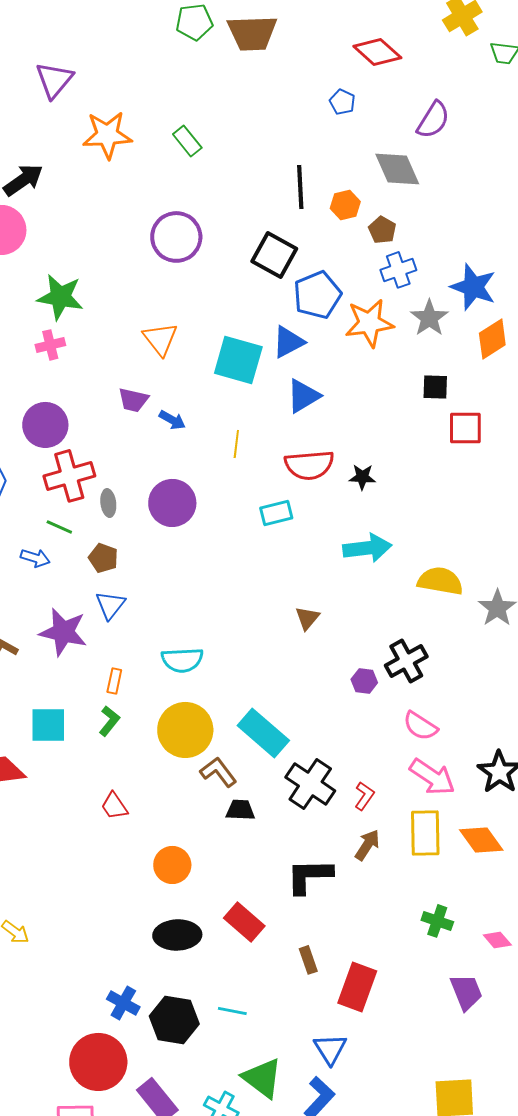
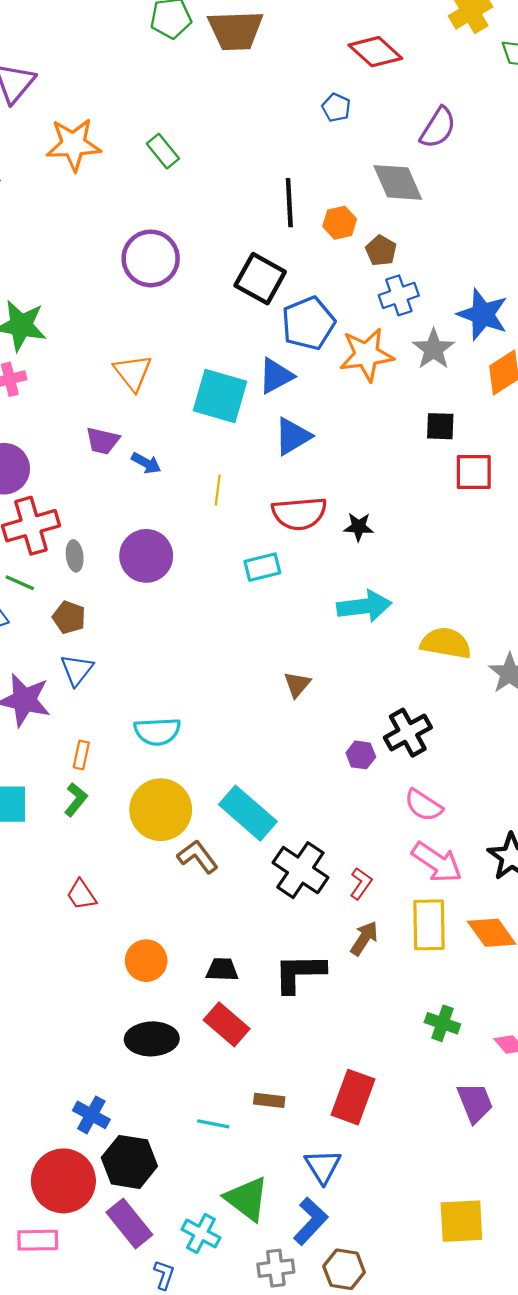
black trapezoid: (240, 810) -> (222, 970), moved
brown rectangle: (308, 960) -> (269, 1100), moved, turned -64
black hexagon: (174, 1020) -> (129, 1162), moved

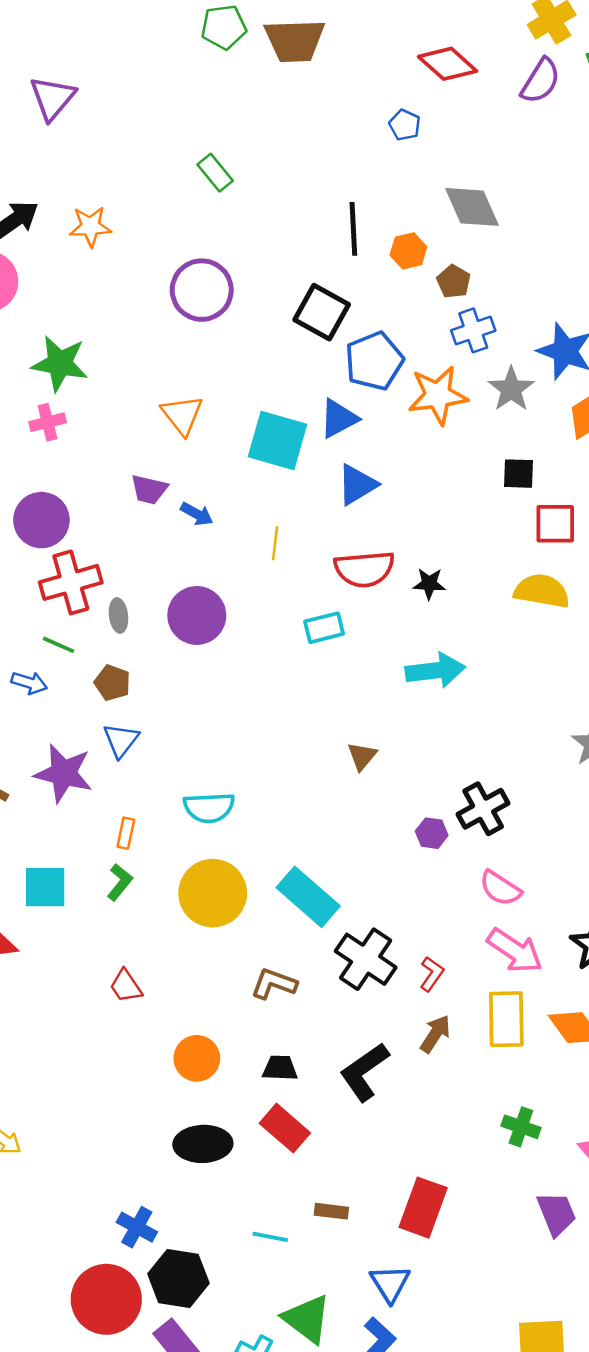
purple semicircle: (438, 128) -> (541, 81), moved
orange star: (73, 144) -> (90, 226), moved, size x0.7
yellow semicircle: (446, 643) -> (542, 591), moved
brown L-shape: (198, 857) -> (274, 984), moved, turned -33
black L-shape: (299, 973) -> (364, 1072), turned -34

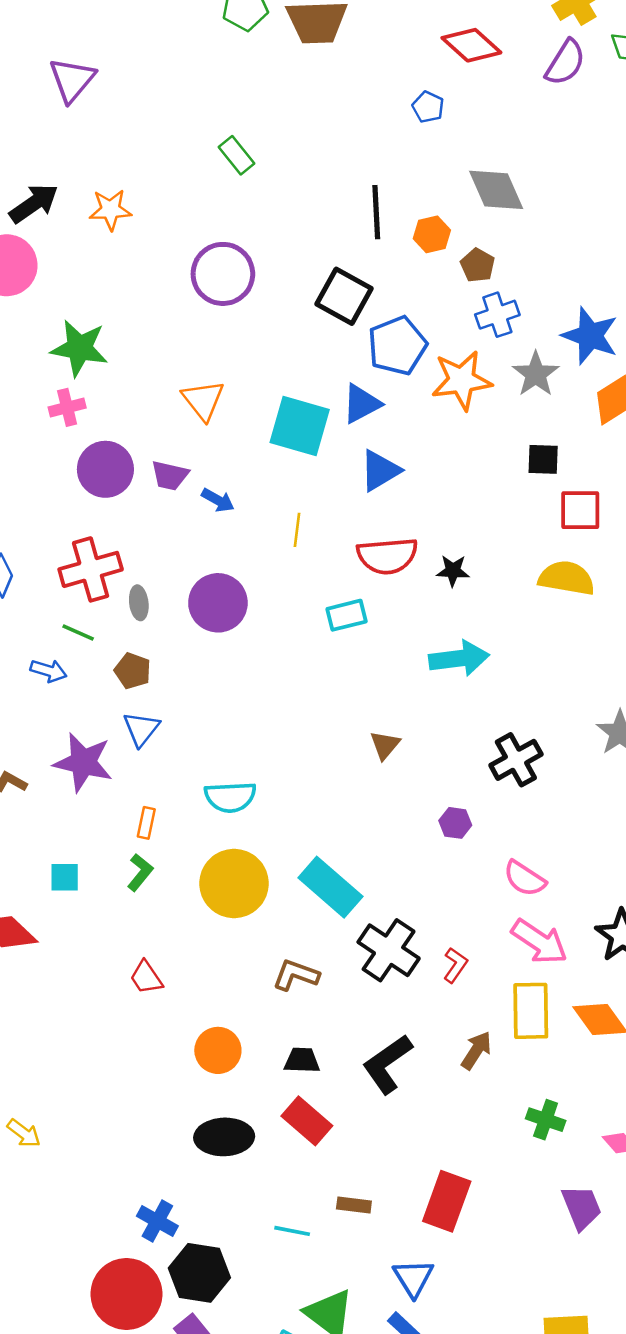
purple circle: (41, 520) -> (105, 469), moved
black cross: (483, 809) -> (516, 760), moved
cyan square: (45, 887) -> (65, 877), size x0.7
brown arrow: (435, 1034) -> (476, 1050), moved

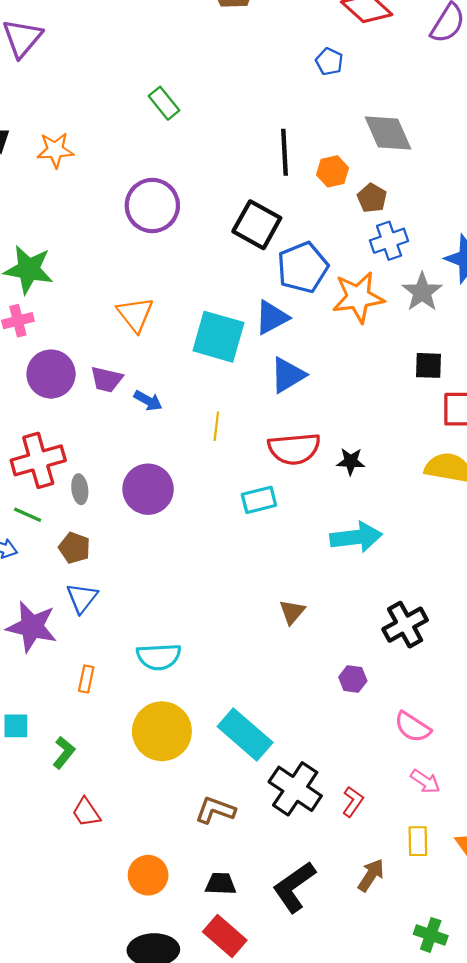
green L-shape: (140, 872) -> (64, 753), moved
pink arrow: (539, 942) -> (425, 781), size x0.6
yellow rectangle: (531, 1011) -> (418, 841), size x0.6

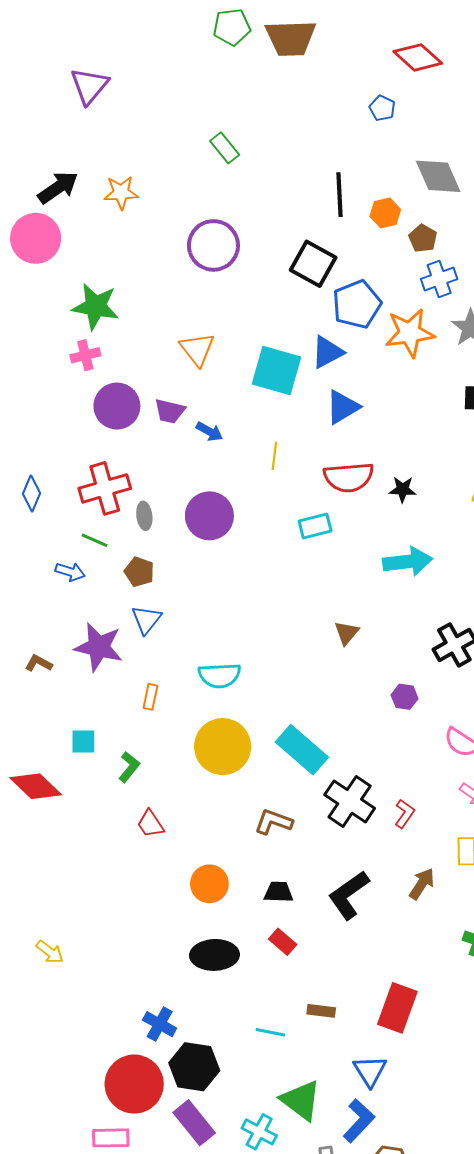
red rectangle: (225, 936) -> (283, 942), size x0.7

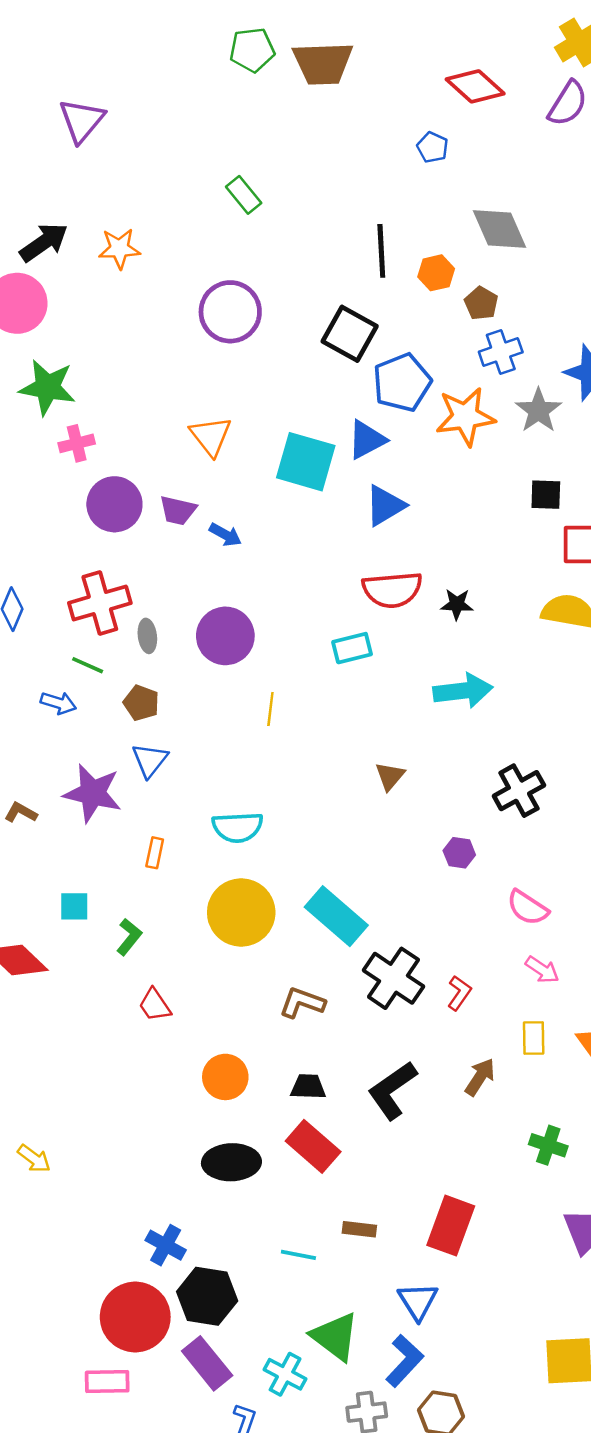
green star: (96, 306) -> (47, 387), moved
yellow line: (274, 456) -> (270, 709), moved
red rectangle: (283, 942) -> (313, 1146), size x1.6

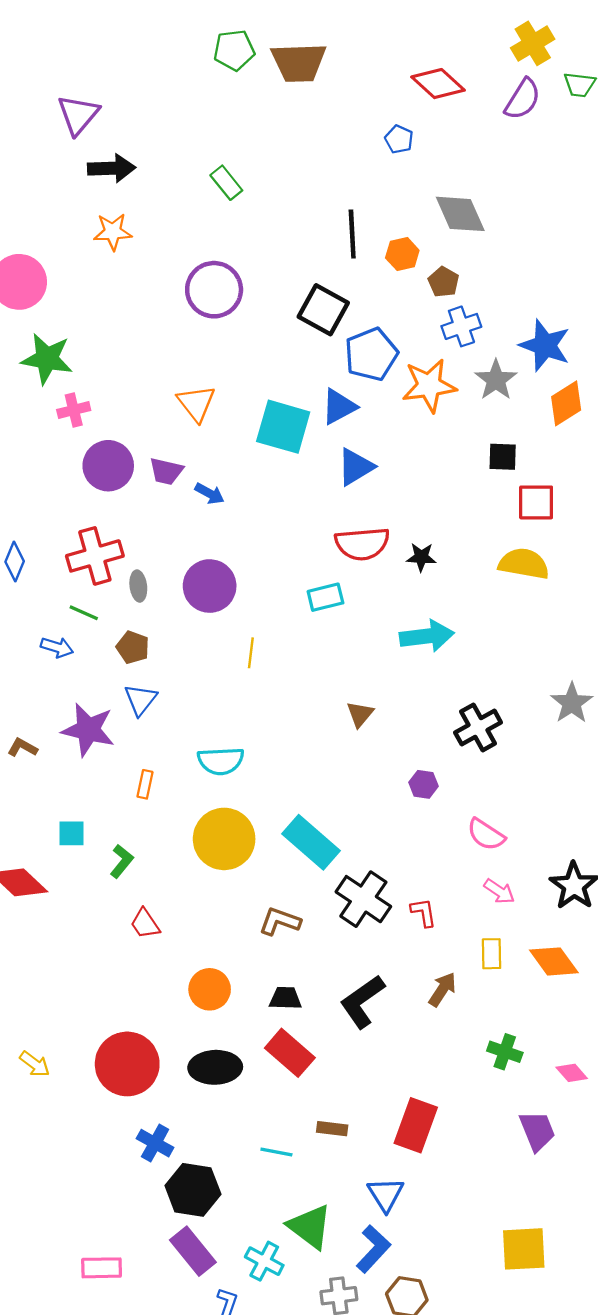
black arrow: (44, 242) -> (112, 168), moved, turned 33
red L-shape: (459, 993) -> (424, 912), turned -44
red circle: (135, 1317) -> (127, 1064), moved

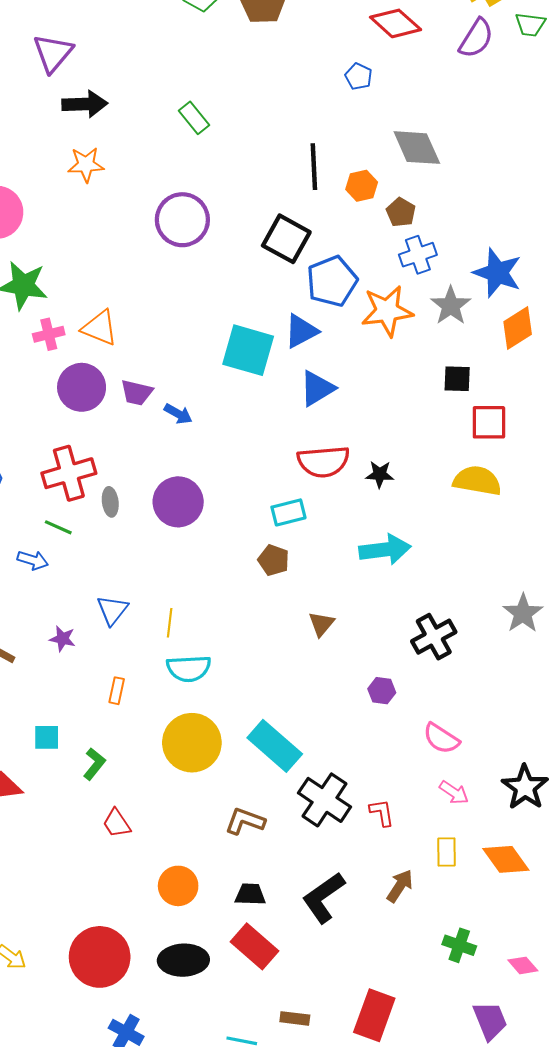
orange triangle: (196, 403) -> (100, 328), moved, turned -30
brown pentagon: (133, 647) -> (274, 560), moved
yellow line: (251, 653) -> (170, 623), moved
purple star: (88, 730) -> (62, 639), size x0.5

